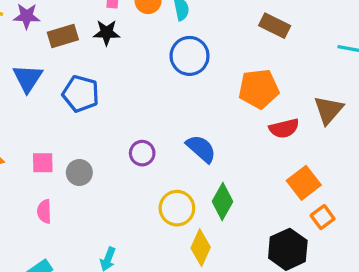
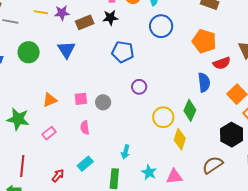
orange pentagon: (259, 89) -> (204, 41), turned 30
blue pentagon: (81, 94) -> (123, 52), moved
blue semicircle: (201, 149) -> (204, 82), moved, turned 48

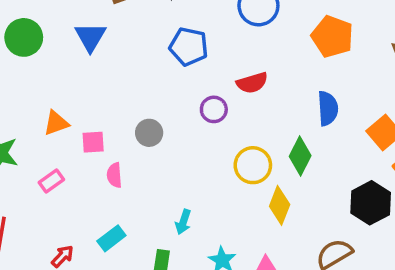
red semicircle: (222, 63) -> (252, 83), moved
pink square: (81, 99) -> (93, 142), moved

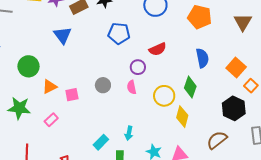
green circle: (24, 37) -> (28, 66), moved
pink semicircle: (114, 175) -> (132, 87), moved
cyan rectangle: (111, 238) -> (101, 142), moved

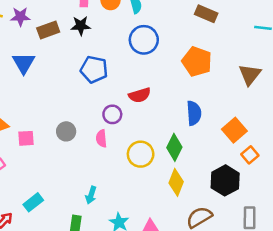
yellow diamond: (182, 117) -> (176, 182), moved
cyan rectangle: (101, 142) -> (33, 202), moved

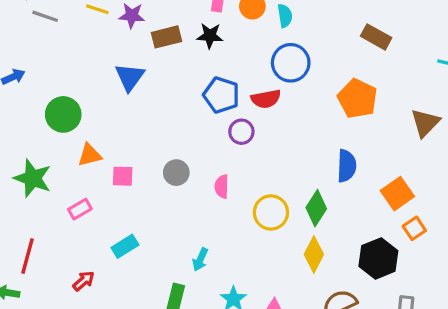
red semicircle: (140, 95) -> (266, 99), moved
purple circle: (112, 114) -> (241, 132), moved
cyan rectangle: (33, 202) -> (125, 246), moved

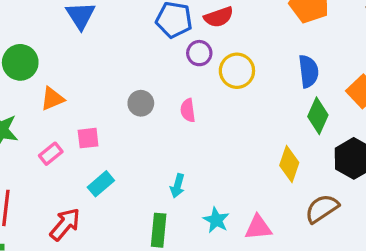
pink square: (123, 176) -> (88, 138), moved
green diamond: (316, 208) -> (318, 116), moved
yellow circle: (271, 212) -> (237, 71), moved
red arrow: (84, 281) -> (65, 224), size x1.5

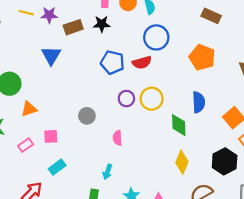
purple circle: (199, 53) -> (126, 99), moved
pink semicircle: (188, 110) -> (117, 138), moved
green diamond: (318, 116) -> (179, 125), moved, turned -30

